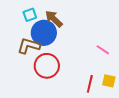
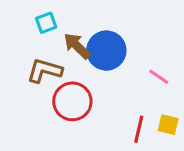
brown arrow: (54, 19) -> (77, 46), moved
blue circle: (44, 33) -> (106, 51), moved

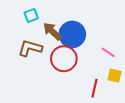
red circle: (72, 101) -> (64, 59), moved
yellow square: (168, 125) -> (114, 76), moved

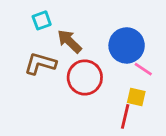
blue circle: (72, 34) -> (127, 45), moved
yellow square: (114, 76) -> (136, 97), moved

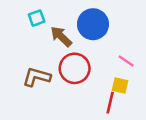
blue circle: (127, 45) -> (93, 24), moved
brown L-shape: (40, 64) -> (37, 77), moved

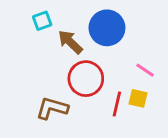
brown L-shape: (37, 77) -> (52, 108), moved
red line: (110, 103) -> (117, 104), moved

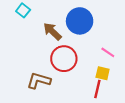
cyan square: (42, 21) -> (23, 10), moved, turned -32
red line: (117, 104) -> (97, 89), moved

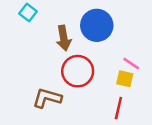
brown arrow: (52, 31) -> (64, 38), turned -144
yellow square: (103, 73) -> (125, 79), moved

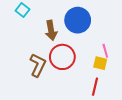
pink line: (131, 64) -> (105, 51), turned 40
brown L-shape: (47, 98) -> (38, 65), moved, turned 100

